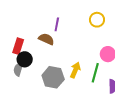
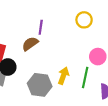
brown semicircle: (46, 39) -> (30, 44), turned -56

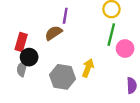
green line: (85, 77) -> (111, 35), moved

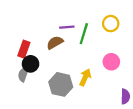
purple line: (65, 16) -> (67, 27), turned 72
green line: (111, 35) -> (84, 34), moved
pink circle: (125, 48) -> (111, 62), moved

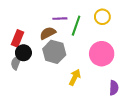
pink circle: (111, 62) -> (102, 54), size x1.5
yellow arrow: (85, 77) -> (75, 77), moved
gray hexagon: (61, 84) -> (54, 52), moved

